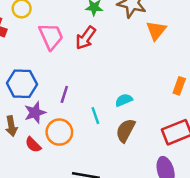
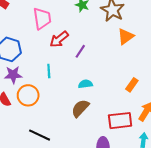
red arrow: (86, 38) -> (59, 39), moved
purple line: (64, 94) -> (80, 51), moved
cyan line: (95, 116) -> (49, 71), moved

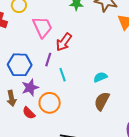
purple line: (80, 51) -> (48, 60), moved

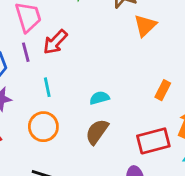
purple line: (48, 60) -> (26, 52), moved, turned -40
orange circle: (50, 103) -> (43, 127), moved

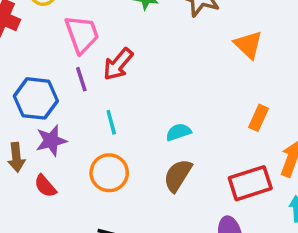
orange triangle: (145, 26) -> (248, 45), moved, turned -30

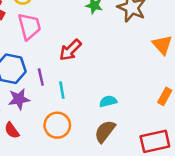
pink trapezoid: (82, 34) -> (29, 26), moved
purple line: (81, 79) -> (41, 77), moved

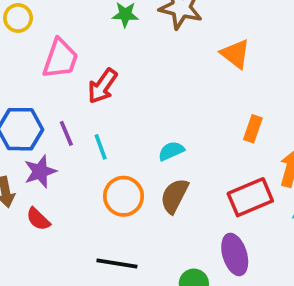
pink trapezoid: (29, 26) -> (60, 59), moved, turned 44
orange circle: (57, 125) -> (123, 196), moved

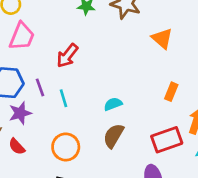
pink trapezoid: (60, 59) -> (22, 36), moved
orange circle: (123, 196) -> (66, 147), moved

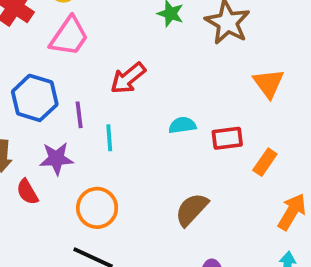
cyan semicircle: (113, 104) -> (182, 125), moved
purple star: (20, 113) -> (56, 159), moved
brown semicircle: (113, 136) -> (192, 209), moved
red rectangle: (167, 140) -> (227, 138), moved, size x0.7

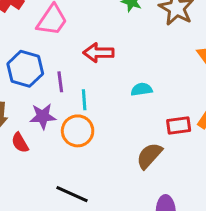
red arrow: (128, 78) -> (99, 53), turned 40
red rectangle: (227, 138) -> (179, 125), moved
orange circle: (97, 208) -> (78, 131), moved

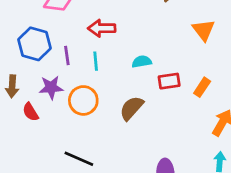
cyan line: (84, 100) -> (96, 61), moved
red rectangle: (179, 125) -> (169, 81), moved
brown semicircle: (149, 156) -> (131, 108), moved

